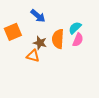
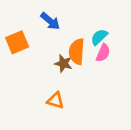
brown star: (40, 43) -> (63, 63), moved
orange triangle: (33, 56) -> (55, 100), moved

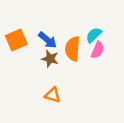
blue arrow: (50, 21) -> (48, 40), moved
brown star: (63, 63) -> (50, 59), moved

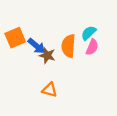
blue arrow: (48, 40) -> (37, 46), moved

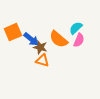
orange semicircle: (68, 46) -> (59, 39), turned -54
orange triangle: (50, 90) -> (42, 60), moved

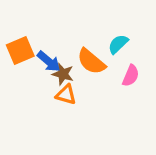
pink semicircle: (79, 40) -> (131, 76), moved

